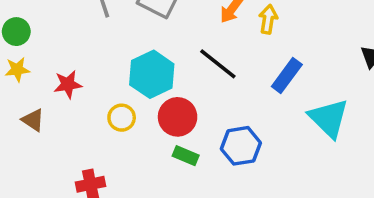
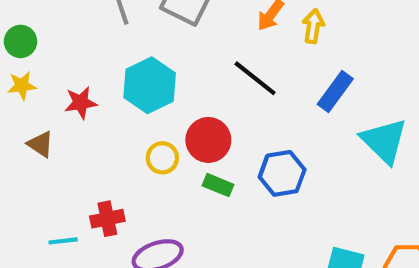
cyan hexagon: (152, 74) -> (150, 85), moved
yellow circle: (122, 118) -> (162, 158), moved

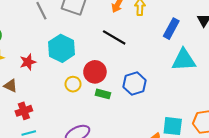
blue rectangle: (335, 91) -> (171, 29), moved
cyan triangle: (384, 141) -> (184, 60), turned -40
red cross: (107, 219) -> (24, 111), moved

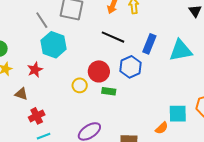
blue rectangle: (171, 29) -> (149, 44), moved
cyan hexagon: (61, 48) -> (54, 45), moved
blue hexagon: (134, 84) -> (131, 67), moved

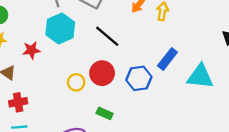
black line: (113, 37) -> (107, 36), moved
green rectangle: (109, 91) -> (105, 113), moved

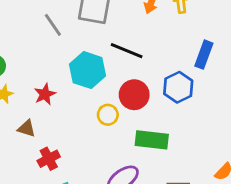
cyan hexagon: (60, 28) -> (87, 70), moved
green rectangle: (105, 113) -> (152, 140), size x1.6

